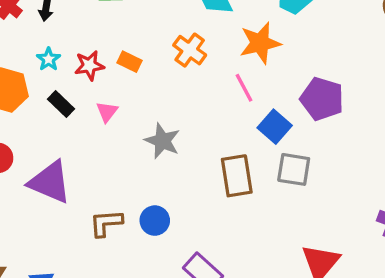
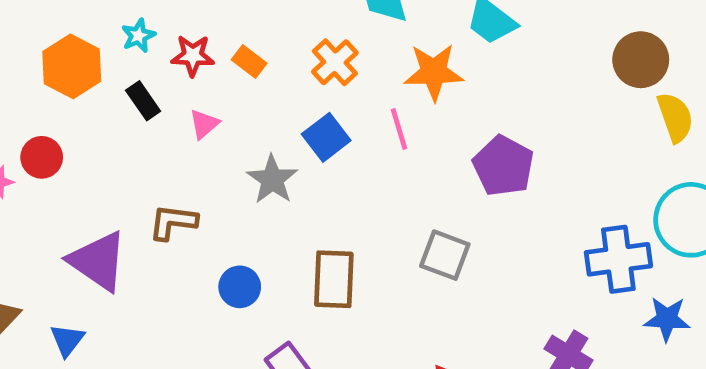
blue square: (275, 127) -> (326, 137), moved
brown rectangle: (237, 176) -> (334, 279), moved
purple triangle: (50, 182) -> (98, 261), moved
brown L-shape: (106, 223) -> (173, 222), moved

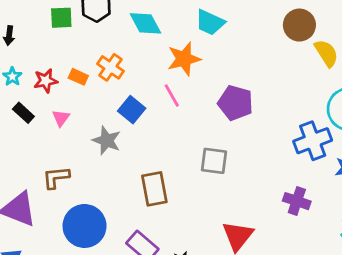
orange cross: (335, 62) -> (110, 67), moved
blue circle: (240, 287) -> (85, 226), moved, size x1.8

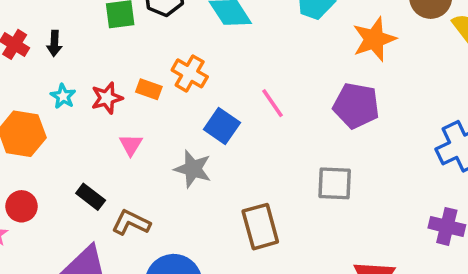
orange star: (184, 59) -> (374, 39), moved
black rectangle: (23, 113) -> (91, 197), moved
brown L-shape: (56, 177) -> (131, 223), turned 36

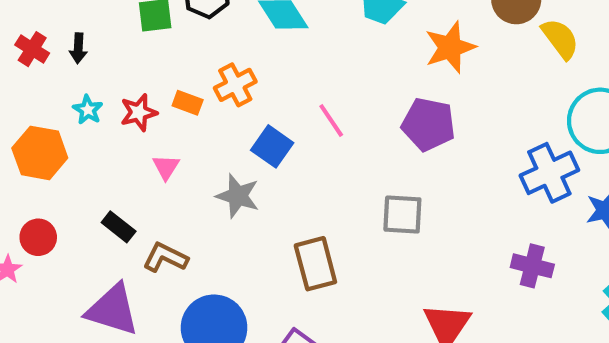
orange cross: (190, 73) -> (235, 85), turned 32

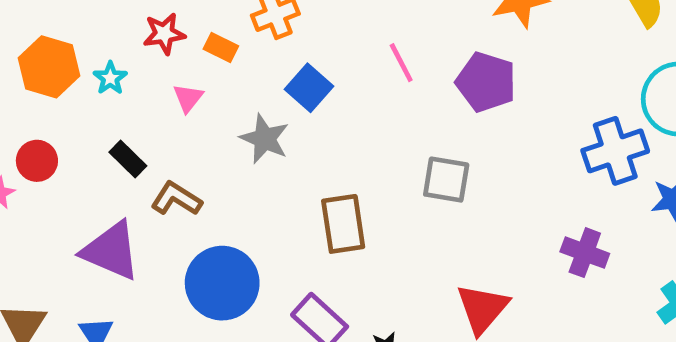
orange rectangle: (188, 103) -> (221, 47), moved
cyan star: (88, 110) -> (110, 78), moved
pink line: (331, 120) -> (401, 63), moved

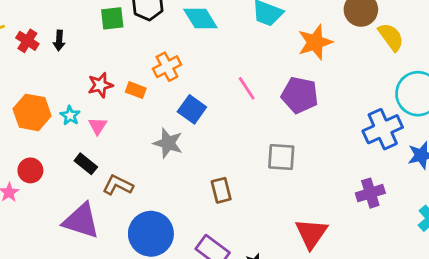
pink triangle: (188, 98) -> (98, 126), moved
brown rectangle: (343, 224) -> (221, 190), size x0.7
purple cross: (585, 253) -> (370, 193), turned -32

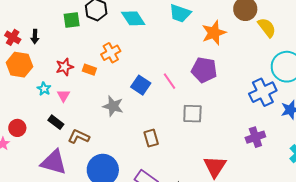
pink line: (247, 88) -> (170, 81), moved
blue square: (192, 109) -> (141, 85), moved
orange hexagon: (32, 112) -> (19, 65), moved

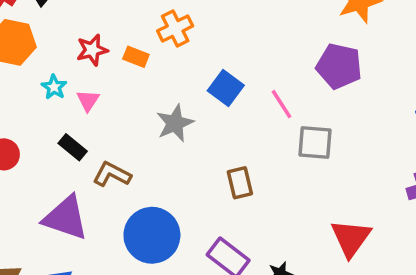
pink line: (170, 81) -> (281, 104), moved
gray star: (113, 106) -> (175, 123), turned 30

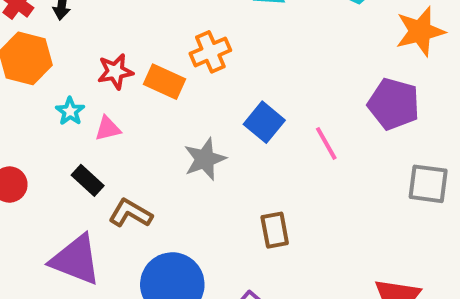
orange rectangle: (136, 57) -> (164, 82), size x1.4
pink triangle: (88, 101) -> (108, 128), turned 40
gray square: (315, 143) -> (428, 184), moved

